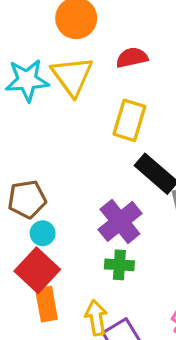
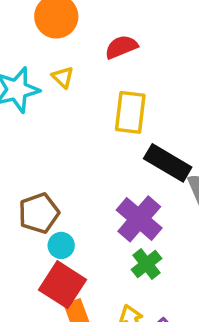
yellow triangle: (72, 76) -> (63, 77), size x0.5
green cross: (119, 265) -> (147, 264), turned -32

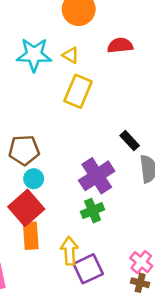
yellow triangle: (63, 77) -> (71, 55), turned -30
yellow rectangle: (130, 112) -> (78, 91), moved
black rectangle: (168, 163) -> (130, 141), size x0.6

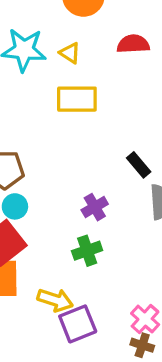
yellow rectangle: (78, 91) -> (77, 99), turned 64
purple cross: (97, 176) -> (95, 207), size x0.6
yellow arrow: (69, 251) -> (55, 300), turned 108

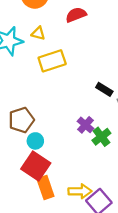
green cross: (87, 251) -> (101, 137), moved

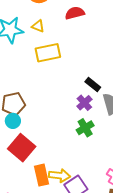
purple cross: (85, 125) -> (84, 103), moved
cyan circle: (35, 141) -> (13, 121), moved
orange rectangle: (45, 188) -> (42, 175), moved

